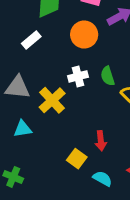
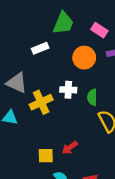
red arrow: (101, 141) -> (70, 148), turned 42
yellow square: (77, 159) -> (46, 156), turned 35

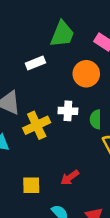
yellow square: (46, 156) -> (31, 185), moved

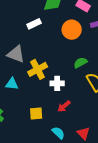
white cross: (68, 111) -> (57, 83), moved
green semicircle: (96, 119) -> (80, 63), turned 64

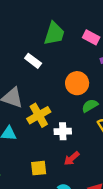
white rectangle: (34, 24) -> (33, 61), turned 64
orange circle: (72, 30) -> (77, 83), moved

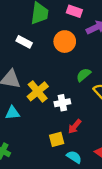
orange circle: (77, 83) -> (65, 42), moved
yellow square: (39, 168) -> (57, 139), moved

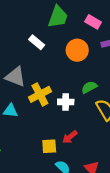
white cross: (62, 103) -> (66, 102), moved

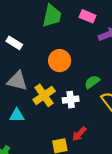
white rectangle: (37, 42) -> (14, 43), moved
orange circle: (77, 50) -> (60, 61), moved

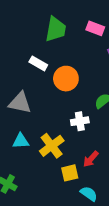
white rectangle: (14, 43) -> (38, 63), moved
yellow cross: (44, 95) -> (52, 146), moved

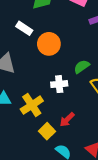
yellow square: (70, 173) -> (47, 131), turned -35

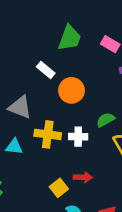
yellow cross: (32, 105) -> (48, 134), moved, turned 35
red arrow: (67, 120) -> (83, 177), turned -140

